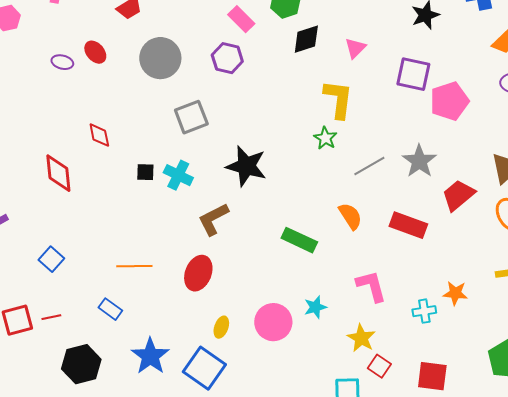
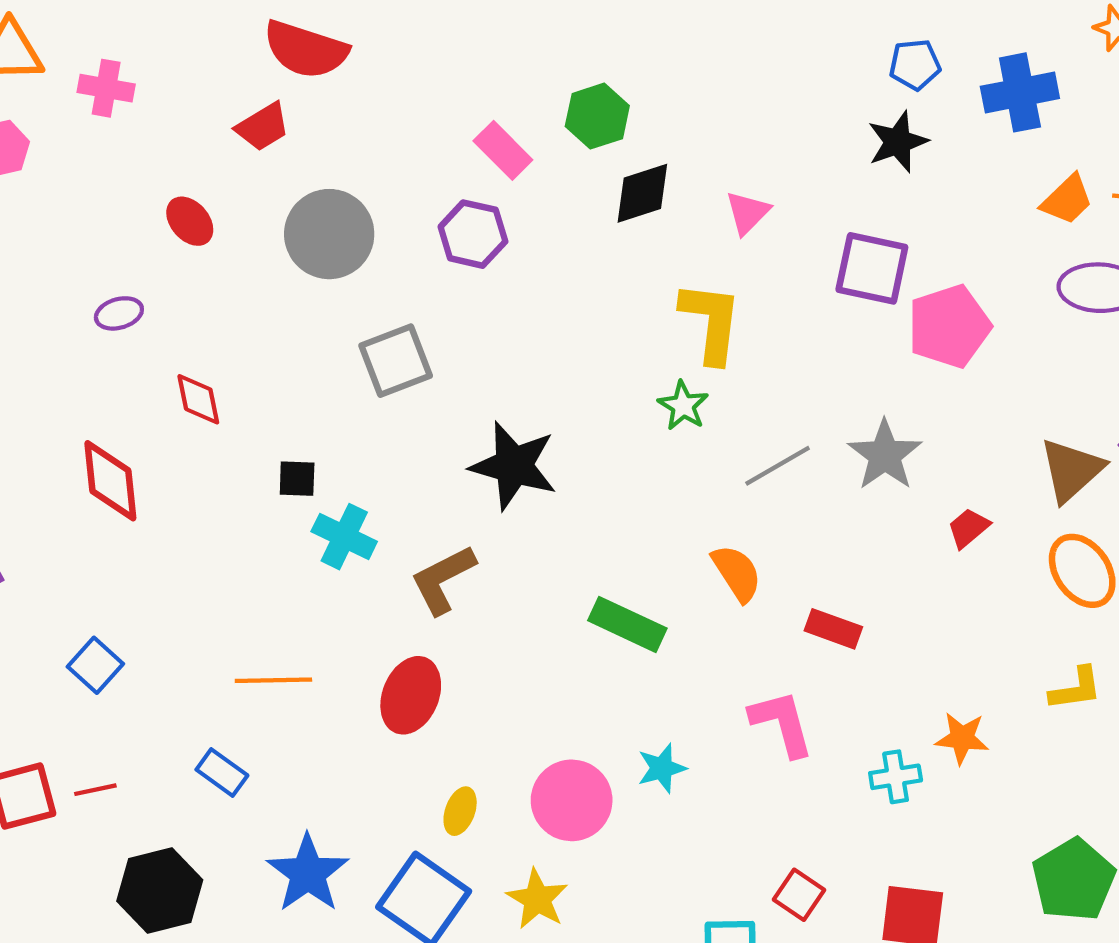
purple ellipse: (62, 62) -> (119, 313), moved, turned -30
cyan cross: (178, 175) -> (344, 537), moved
red trapezoid: (458, 195) -> (968, 528), size x0.6
red rectangle: (408, 225) -> (833, 629), moved, size x0.7
yellow star: (361, 338) -> (537, 899), moved

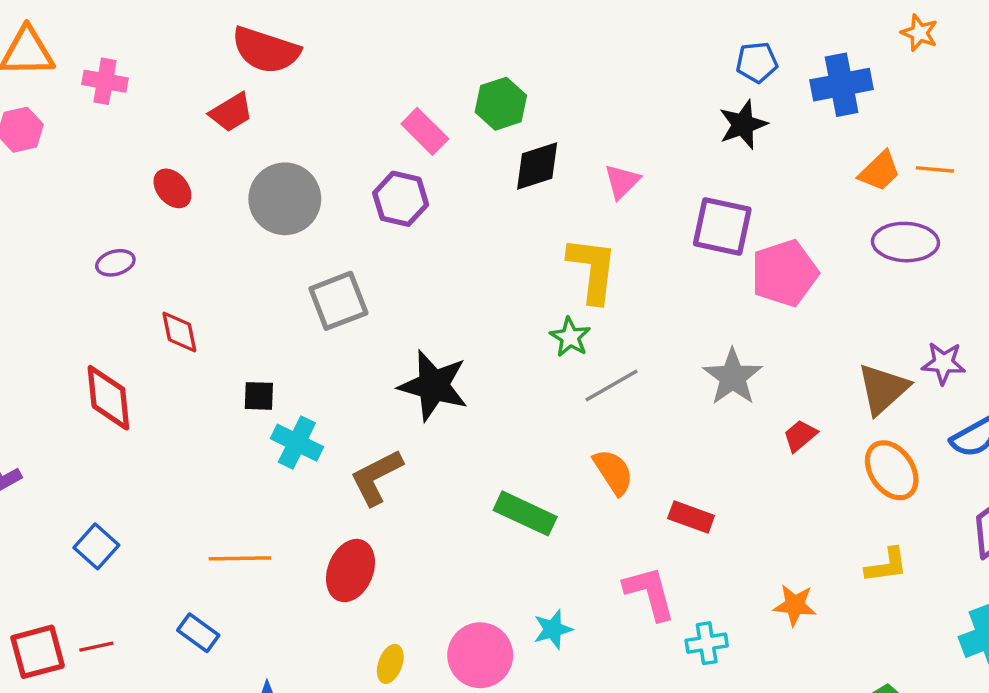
gray line: (778, 466) -> (612, 386), moved
cyan cross: (896, 777) -> (707, 643), moved

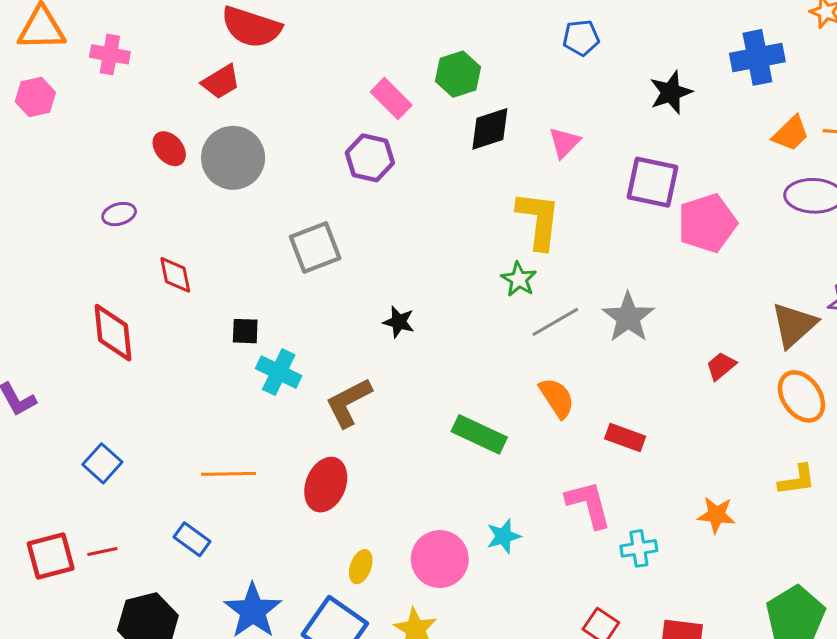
blue pentagon: (757, 62) -> (581, 38), moved
gray circle: (285, 199) -> (233, 158), moved
gray star: (733, 377) -> (628, 317), moved
black star: (433, 386) -> (399, 322), size x0.5

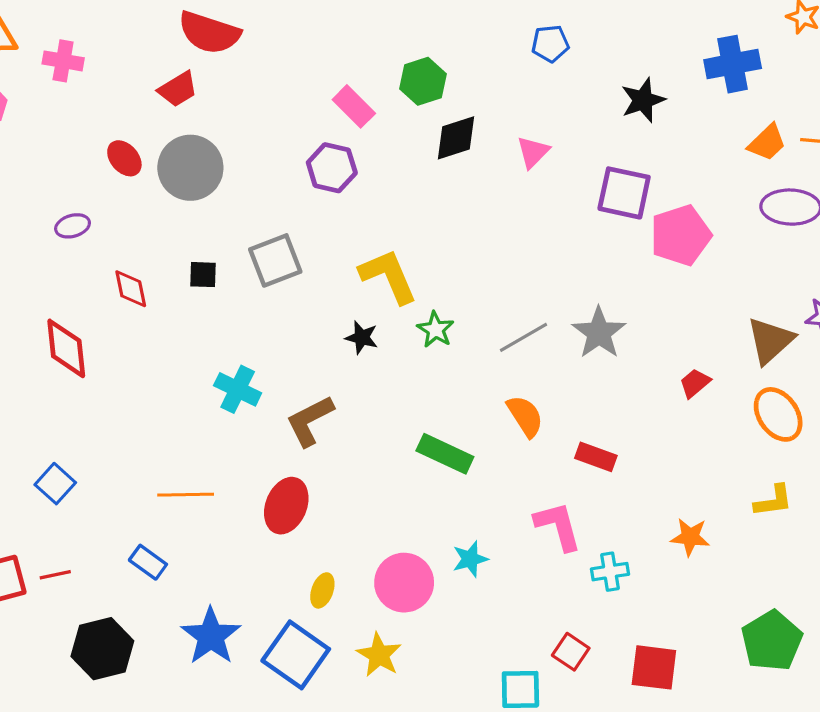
yellow L-shape: (539, 220) -> (388, 276), moved, turned -30
green star: (519, 279) -> (436, 330), moved
black square: (245, 331) -> (203, 275), moved

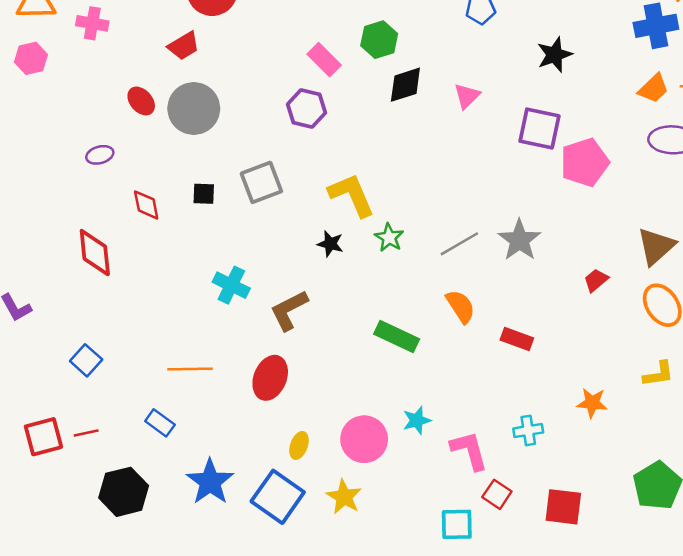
blue cross: (733, 64) -> (656, 26), moved
pink L-shape: (558, 526) -> (469, 450), moved

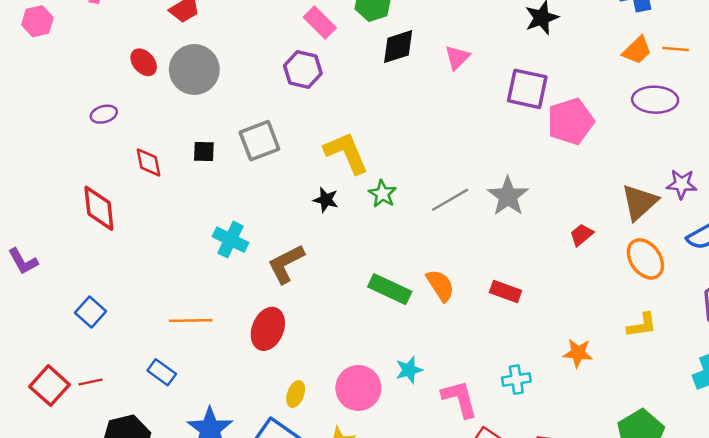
orange semicircle: (461, 306) -> (440, 285), moved
red square: (43, 437) -> (50, 386), turned -33

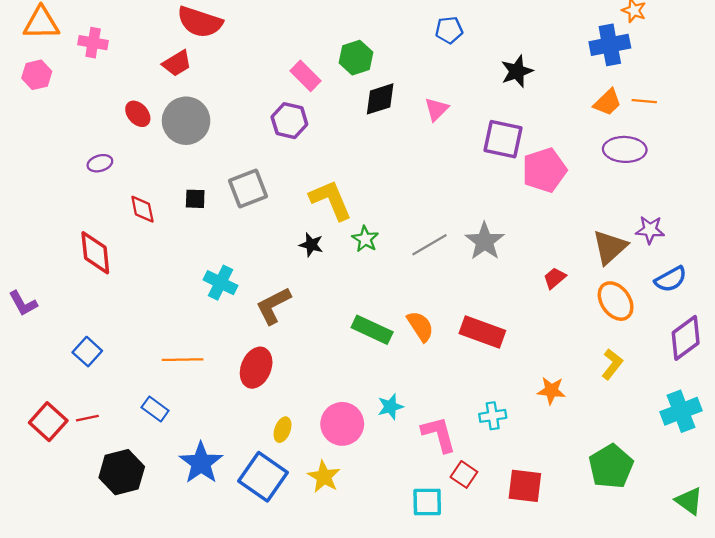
red rectangle: (506, 291) -> (482, 332), size x1.5
yellow L-shape: (642, 325) -> (612, 364), turned -44

